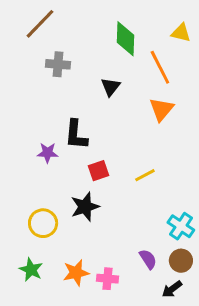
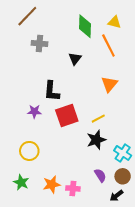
yellow triangle: (181, 33) -> (114, 22), moved
orange triangle: (161, 109) -> (109, 84), moved
purple star: (48, 153) -> (34, 111), moved
red square: (98, 171) -> (67, 115), size x1.6
black star: (85, 207) -> (96, 140), moved

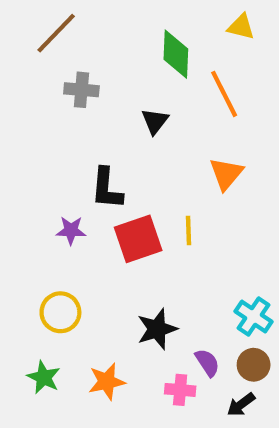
yellow triangle: (114, 22) -> (241, 27), moved
yellow line: (98, 119) -> (188, 230), moved, turned -64
black star: (96, 140) -> (157, 329), moved
pink cross: (73, 188) -> (180, 390), moved

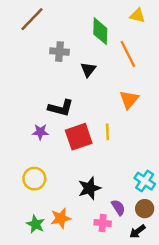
gray cross: (81, 90) -> (60, 52), moved
black L-shape: (107, 188) -> (61, 108), turned -80
green star: (44, 377) -> (36, 224), moved

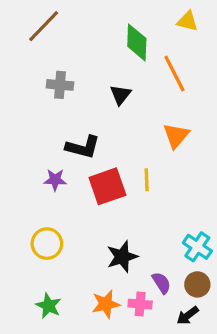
gray cross: (60, 52) -> (60, 85), moved
orange star: (61, 218) -> (106, 304), moved

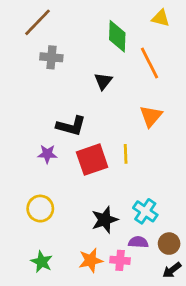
gray cross: (60, 85) -> (51, 57), moved
cyan cross: (197, 247) -> (145, 211), moved
purple semicircle: (161, 283) -> (138, 242), turned -54
black arrow: (188, 316) -> (172, 270), moved

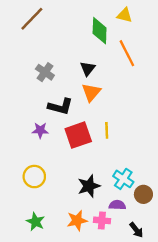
yellow triangle: (161, 18) -> (124, 15), moved
gray cross: (51, 57) -> (45, 72), moved, turned 30
orange triangle: (151, 116) -> (91, 92), moved
brown circle: (169, 244) -> (143, 194), moved
black arrow: (172, 270) -> (136, 230), moved, turned -91

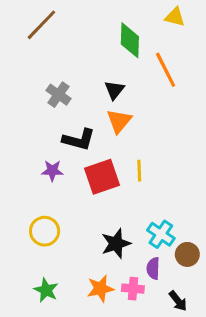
yellow triangle: (124, 15) -> (175, 17), moved
purple semicircle: (117, 205) -> (153, 268), turned -91

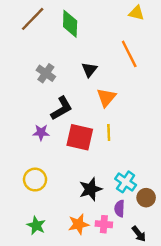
green diamond: (130, 40) -> (70, 24), moved
orange triangle: (119, 121) -> (106, 97), moved
black L-shape: (79, 140) -> (62, 108), turned -45
red square: (102, 177) -> (80, 137), turned 32

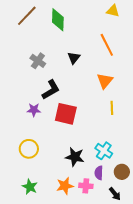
orange triangle: (106, 97) -> (105, 81), moved
yellow line: (109, 132) -> (112, 108), moved
black star: (91, 189) -> (75, 157), turned 30
brown circle: (146, 198) -> (122, 172), moved

